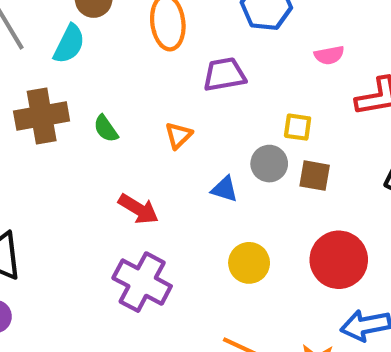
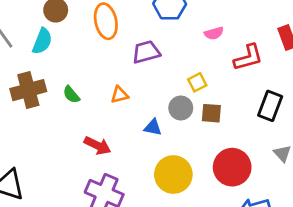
yellow square: (298, 127) -> (197, 82), turned -30
orange triangle: (178, 135) -> (119, 95), turned 36
yellow circle: (249, 263) -> (173, 174), size x1.4

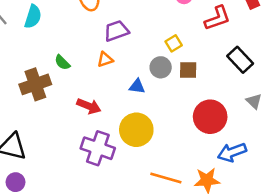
purple trapezoid: (146, 52) -> (116, 31), moved
brown cross: (28, 90) -> (35, 84), moved
black rectangle: (270, 106) -> (240, 60), turned -60
yellow circle: (173, 174) -> (136, 130), moved

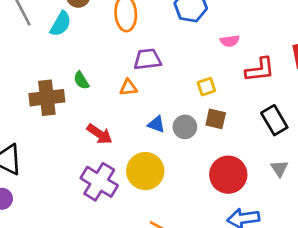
gray circle: (161, 67) -> (185, 127), moved

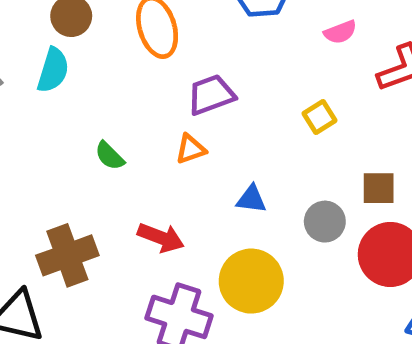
brown cross: (47, 98) -> (67, 255), moved
brown square: (216, 119) -> (379, 188), moved
gray circle: (185, 127) -> (325, 222), moved

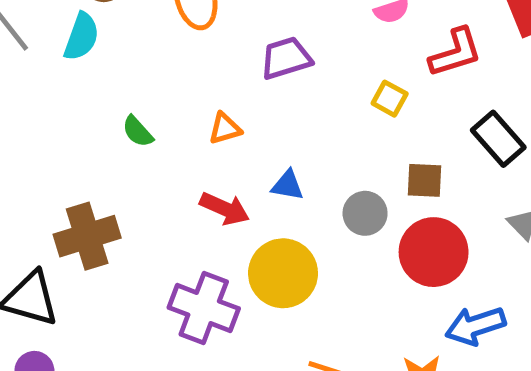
purple trapezoid: (211, 95) -> (286, 58), moved
yellow square: (319, 117) -> (390, 99), moved, turned -32
red arrow: (161, 238) -> (225, 209), moved

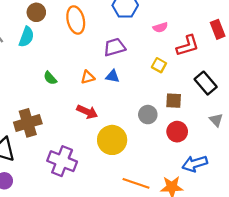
blue triangle: (288, 185) -> (112, 76), moved
red circle: (434, 252) -> (177, 132), size x0.7
purple cross: (204, 308) -> (62, 161), moved

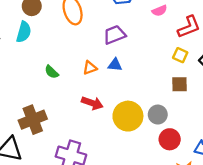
yellow square: (159, 65) -> (180, 55), moved
gray circle: (148, 115) -> (158, 115), moved
red circle: (177, 132) -> (170, 139), moved
yellow circle: (112, 140) -> (128, 116), moved

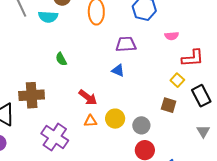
cyan semicircle: (24, 32) -> (48, 17), turned 60
orange triangle: (90, 68) -> (90, 121), moved
yellow circle: (128, 116) -> (115, 119), size x0.7

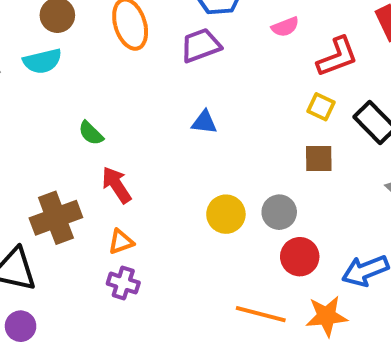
purple trapezoid: (126, 44) -> (201, 45), moved
red arrow: (88, 97) -> (116, 185), moved, turned -144
orange triangle: (90, 121) -> (121, 242), moved
purple cross: (55, 137) -> (123, 283), size x0.6

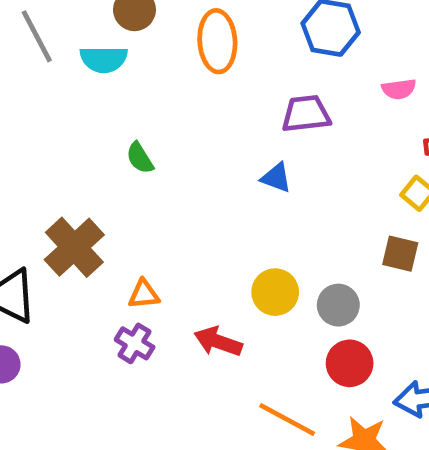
purple trapezoid: (201, 45) -> (306, 114), moved
red arrow: (116, 185) -> (218, 342), moved, turned -51
brown cross: (56, 218) -> (74, 247), turned -36

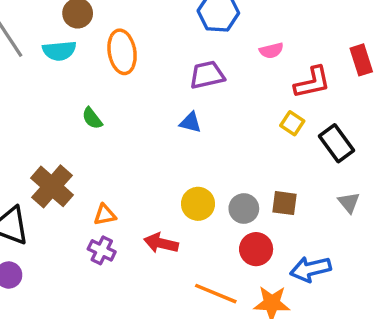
orange ellipse: (217, 41) -> (122, 52), moved
brown square: (400, 254) -> (284, 203), moved

